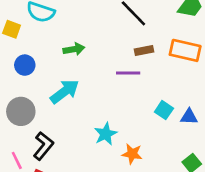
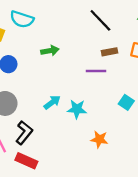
cyan arrow: (65, 92) -> (52, 102), moved, size x0.7
cyan star: (106, 134) -> (77, 109), moved, turned 30

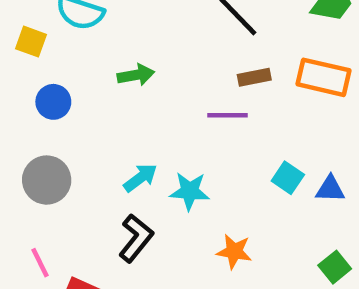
black L-shape: (24, 133) -> (136, 238), moved

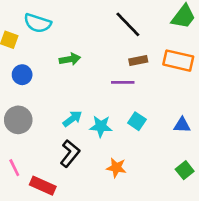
cyan square: (288, 178) -> (137, 121), moved
orange star: (234, 251) -> (116, 168), moved

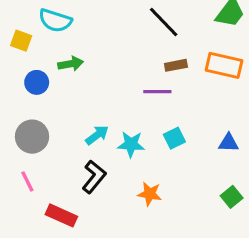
green arrow: (70, 59) -> (71, 64), moved
cyan square: (137, 121) -> (174, 138), turned 30
pink line: (14, 168) -> (27, 181), moved

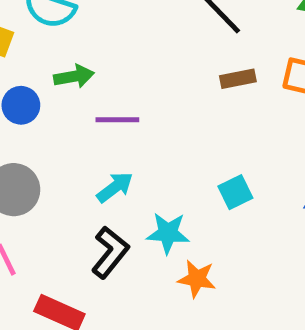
purple line: (157, 92) -> (117, 120), moved
cyan star: (131, 144) -> (168, 233), moved

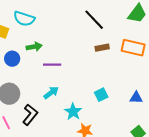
cyan star: (168, 233) -> (73, 112), turned 30
black L-shape: (110, 252) -> (30, 115), moved

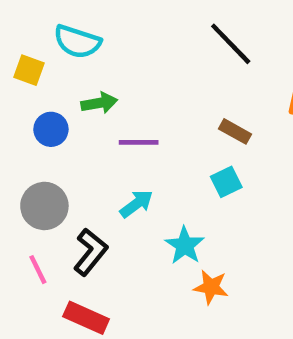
brown rectangle: (102, 48) -> (235, 131), moved, turned 40
cyan square: (101, 95) -> (226, 182), moved

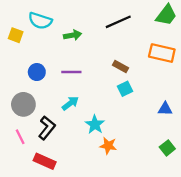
black line: (231, 44) -> (118, 22), turned -70
green arrow: (99, 103) -> (73, 35), moved
blue circle: (51, 129) -> (37, 72), moved
cyan square: (226, 182) -> (125, 89), moved

